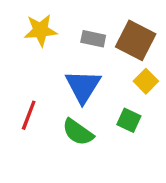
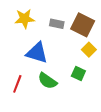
blue triangle: (83, 86) -> (37, 53), moved, turned -45
red line: (29, 115) -> (17, 84), moved

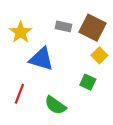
yellow star: (25, 19) -> (21, 32), moved, turned -30
green semicircle: (47, 81) -> (55, 105), moved

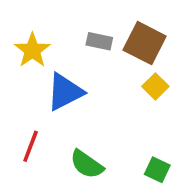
blue triangle: (41, 59) -> (65, 92), turned -44
green square: (88, 82) -> (157, 170), moved

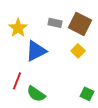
yellow square: (155, 86) -> (78, 51), moved
green semicircle: (87, 164) -> (36, 94), moved

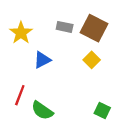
blue triangle: (36, 51) -> (42, 60), size x0.7

